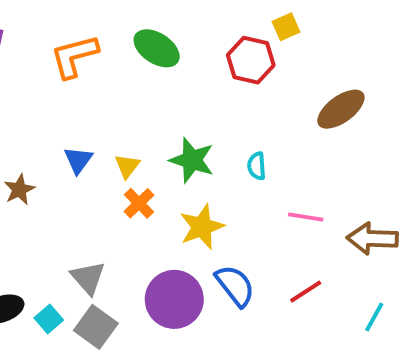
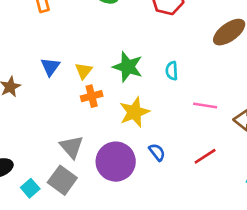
orange cross: (139, 203) -> (92, 96), turned 30
gray triangle: (88, 278) -> (72, 147), moved
blue semicircle: (235, 286) -> (157, 152), size x0.6
cyan square: (49, 319) -> (30, 188), moved

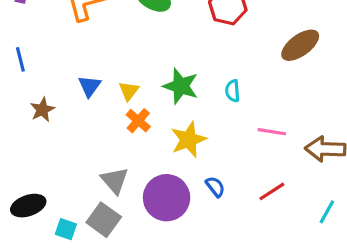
orange cross: (92, 96) -> (138, 121), turned -35
cyan square: (30, 188) -> (66, 229), turned -30

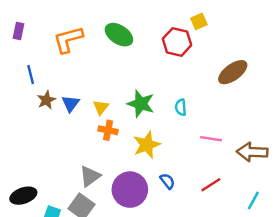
blue line: (20, 59) -> (31, 75), moved
brown star: (42, 110) -> (46, 100), moved
orange cross: (138, 121) -> (108, 130), turned -30
gray triangle: (115, 180) -> (90, 176), turned 35

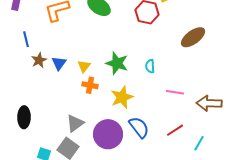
blue semicircle: (167, 181) -> (139, 127), size x1.6
black ellipse: (23, 196) -> (24, 117), moved, turned -70
cyan line: (253, 200) -> (199, 143), moved

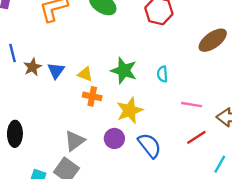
blue line: (26, 39) -> (13, 53), moved
yellow triangle: (84, 66) -> (85, 74), turned -48
red line: (175, 130) -> (196, 137), moved
purple circle: (108, 134) -> (114, 138), moved, size x0.6

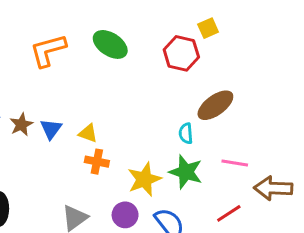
brown ellipse: (213, 40) -> (215, 105), moved
green star: (124, 71) -> (186, 172), moved
pink line: (192, 105) -> (235, 163), moved

